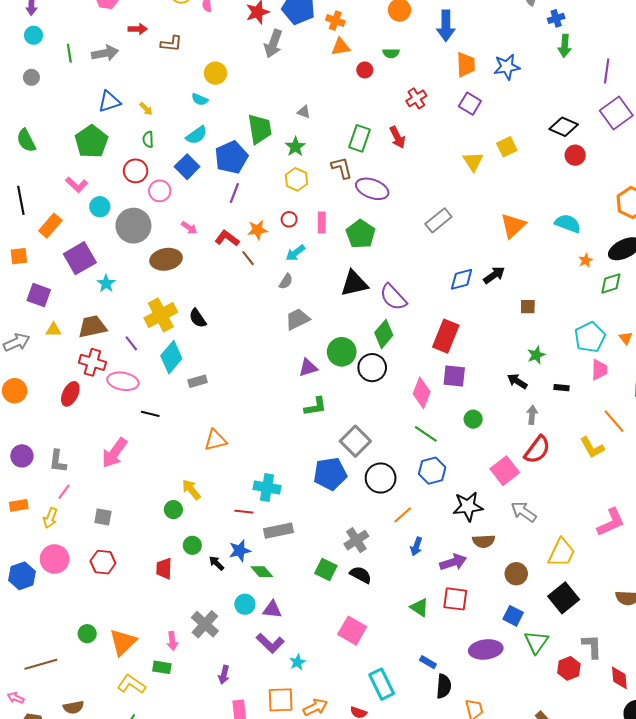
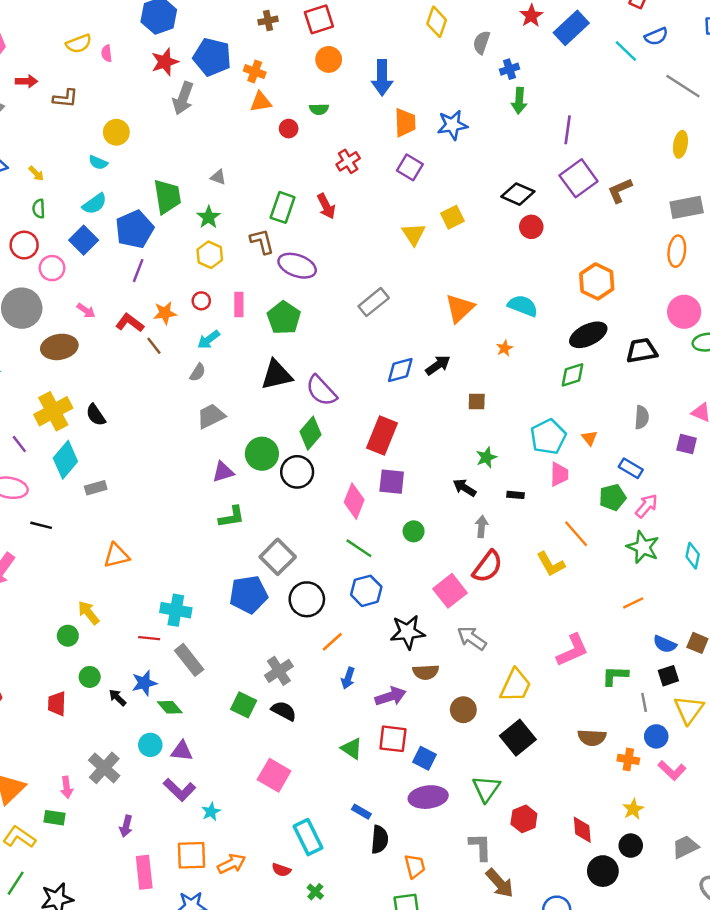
orange star: (586, 260) -> (505, 348), moved
gray rectangle: (279, 531) -> (189, 660), turned 64
blue square: (513, 616) -> (424, 758), moved
gray L-shape: (592, 646) -> (480, 847), moved

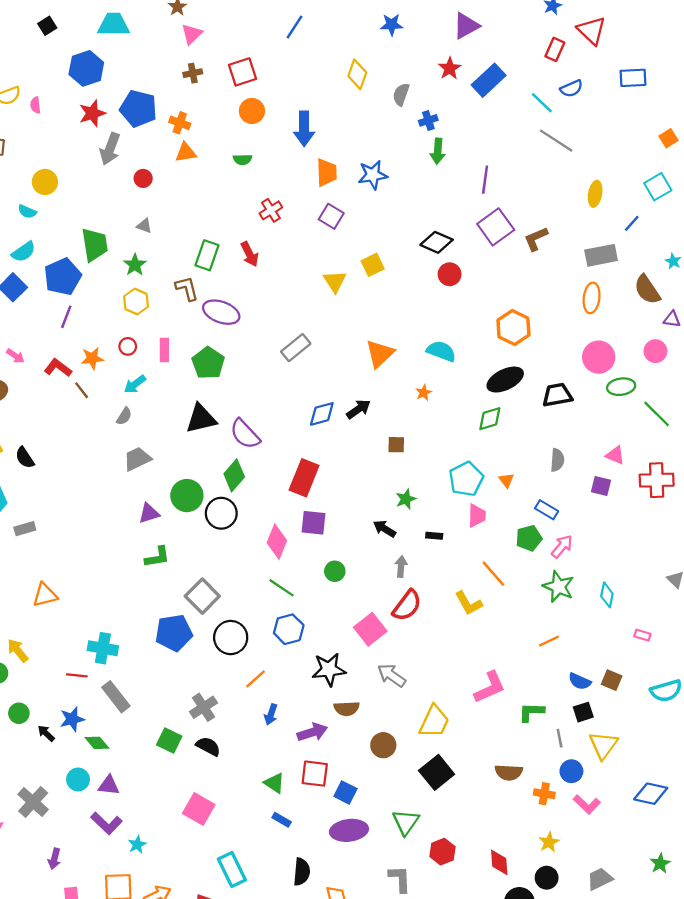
gray line: (683, 86) -> (556, 141), moved
red circle: (289, 129) -> (143, 178), moved
blue rectangle: (361, 812) -> (282, 820), moved

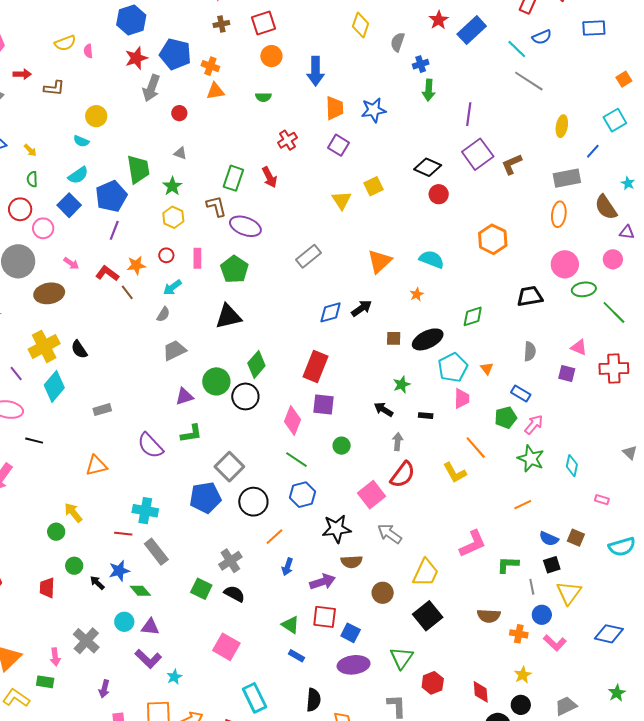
black ellipse: (505, 380) -> (428, 339), moved
purple semicircle: (245, 434) -> (150, 446), moved
gray rectangle: (25, 529) -> (102, 410), moved

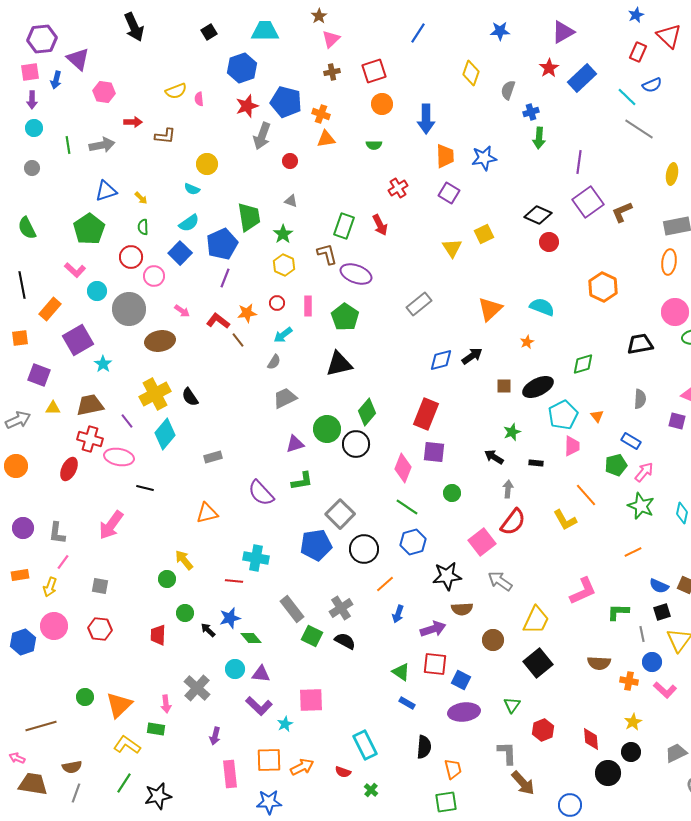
gray rectangle: (156, 552) -> (292, 609), moved
pink square: (226, 647) -> (311, 700), moved, turned -32
green triangle: (402, 658) -> (512, 705), size x0.7

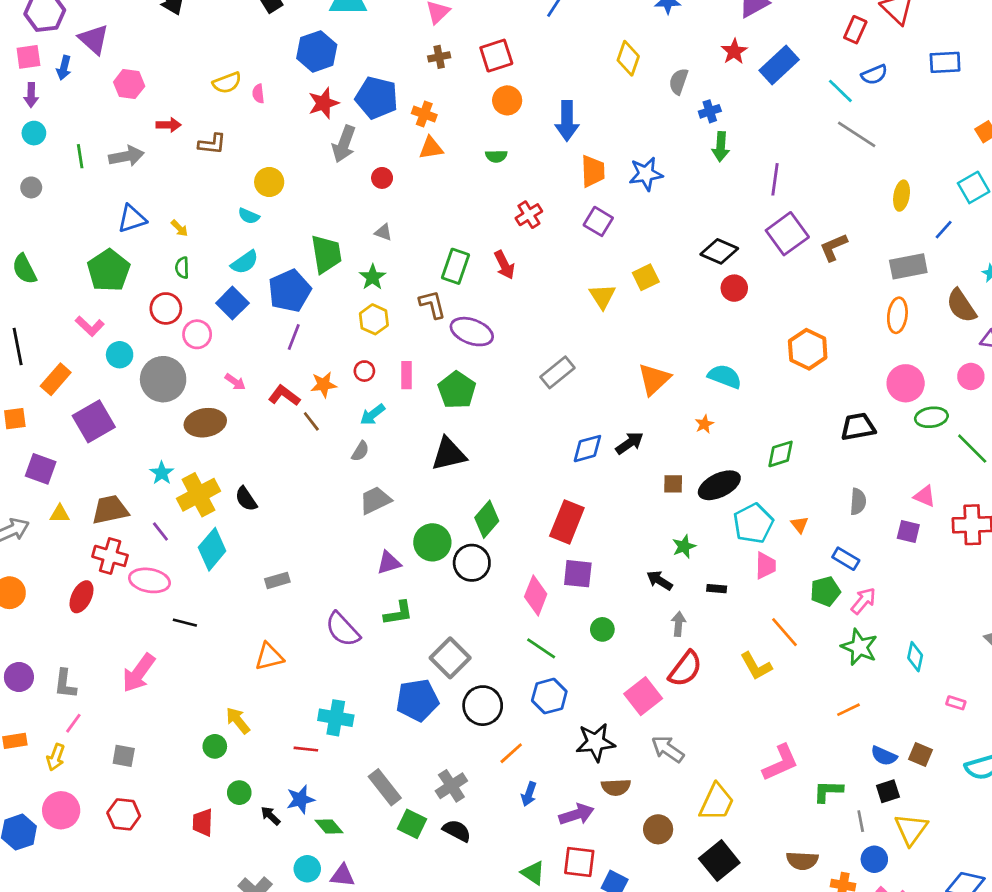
cyan star: (103, 364) -> (162, 473), moved

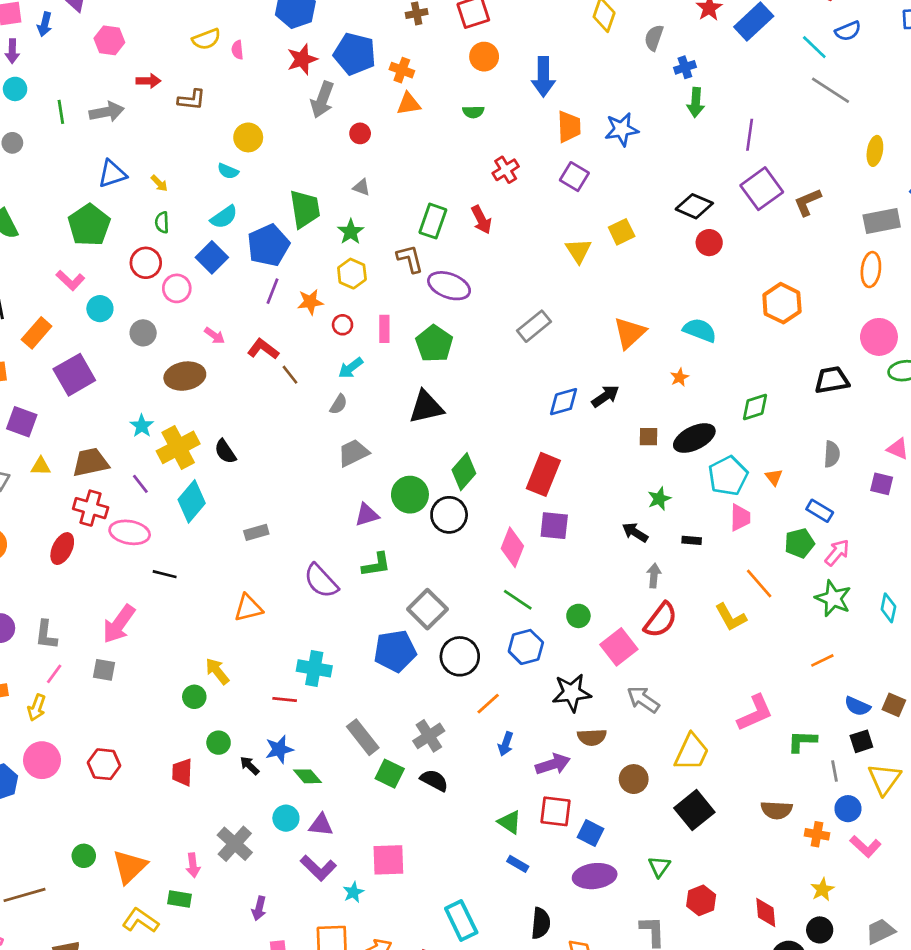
gray circle: (163, 379) -> (143, 333), size x0.6
orange star: (324, 385) -> (310, 302), moved
green circle: (602, 629) -> (578, 616), moved
gray square: (124, 756) -> (104, 670), moved

